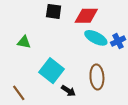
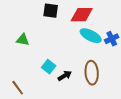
cyan square: (51, 71) -> (49, 67), size x0.6
black arrow: (68, 91) -> (65, 76), moved, turned -64

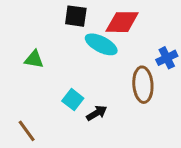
cyan ellipse: (91, 36) -> (101, 44), moved
brown ellipse: (92, 73) -> (143, 85), moved

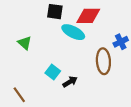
green triangle: (34, 59) -> (25, 43), turned 32

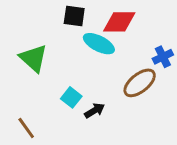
green triangle: (25, 43) -> (33, 58), size x1.5
brown ellipse: (103, 61) -> (140, 83), turned 55

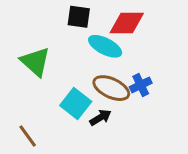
blue cross: (163, 57) -> (141, 85), moved
brown ellipse: (140, 83) -> (111, 88), moved, turned 64
cyan square: (71, 97) -> (76, 104), size x1.4

